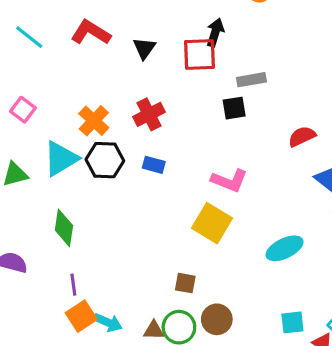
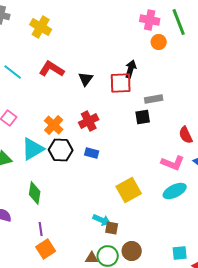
red semicircle: (302, 136) -> (186, 135), turned -90
pink L-shape: (229, 181) -> (173, 163), moved
yellow square: (212, 223) -> (129, 190), turned 30
cyan ellipse: (285, 248) -> (175, 191), moved
cyan arrow: (108, 322) -> (102, 220), moved

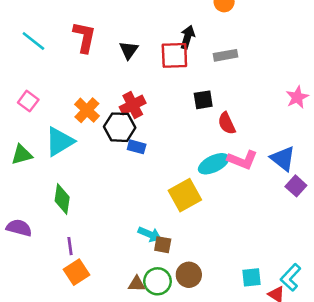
red L-shape: (52, 69) -> (84, 37), turned 70
gray rectangle: (154, 99) -> (225, 55), moved
red semicircle: (186, 135) -> (227, 123), moved
black hexagon: (61, 150) -> (120, 127), moved
cyan ellipse: (175, 191) -> (214, 164), moved

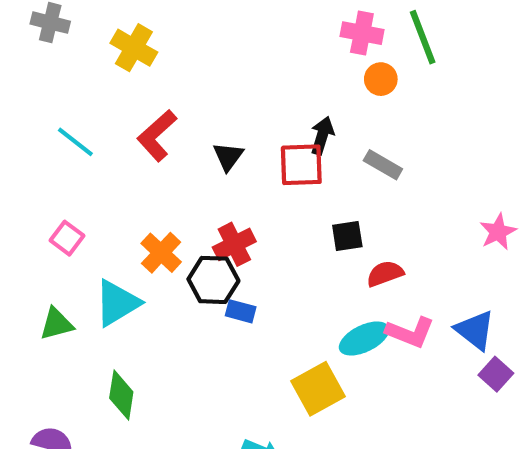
red L-shape: (84, 37) -> (157, 136), turned -144
gray rectangle: (225, 55) -> (383, 165), turned 40
red semicircle: (227, 123) -> (385, 274), turned 95

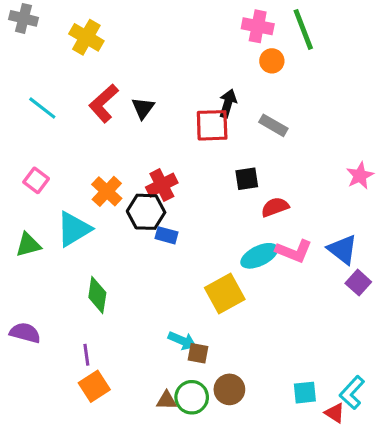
black triangle: (228, 156) -> (143, 108), moved
green diamond: (121, 395) -> (97, 295), moved

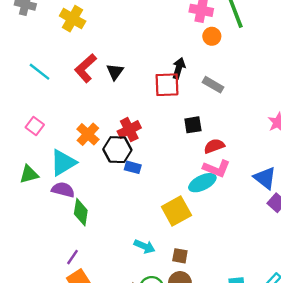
pink L-shape: (294, 251) -> (217, 168), moved
purple semicircle: (25, 333) -> (63, 190), moved
brown square: (198, 353) -> (180, 256), moved
purple line: (86, 355) -> (73, 257), turned 42

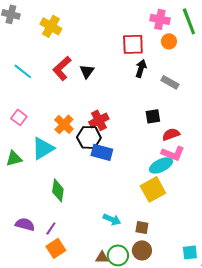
red square: (167, 85) -> (133, 44), moved
blue rectangle: (133, 167) -> (102, 152), size x1.5
purple semicircle: (63, 190) -> (25, 224), moved
yellow square: (176, 211) -> (153, 189), moved

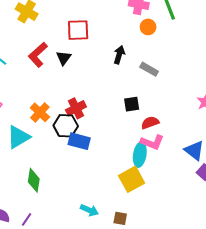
red square: (133, 44) -> (78, 30), moved
cyan ellipse: (161, 165) -> (140, 155), turned -55

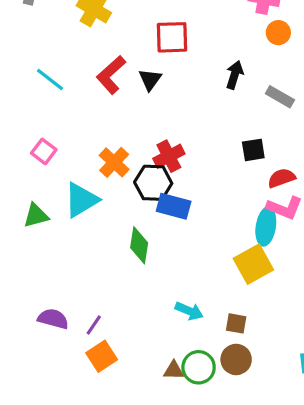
green diamond: (34, 180) -> (139, 245), moved

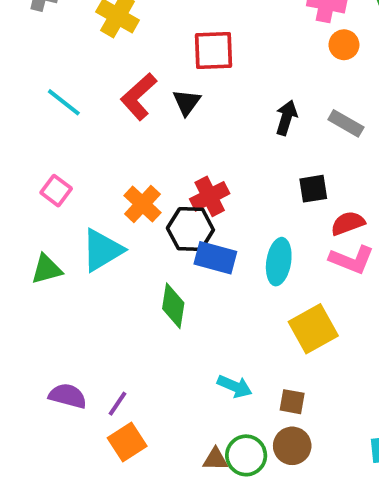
black arrow: (235, 75) -> (286, 118), moved
cyan ellipse: (266, 227) -> (279, 262), moved

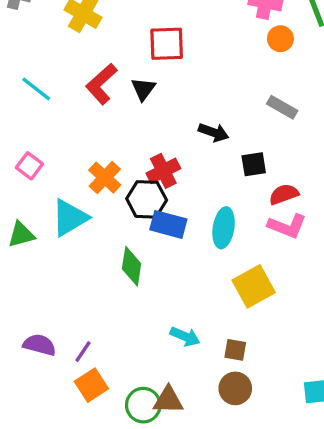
black arrow: (286, 118) -> (214, 132), moved, turned 92
green circle: (246, 455) -> (143, 405), moved
brown triangle: (215, 459) -> (168, 400), size x1.4

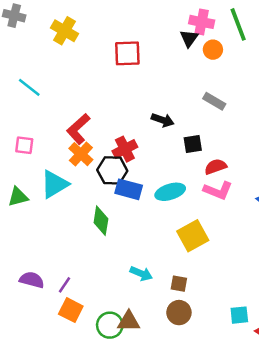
red L-shape: (101, 84) -> (78, 129), moved
black triangle: (143, 89) -> (189, 38), moved
pink square: (29, 166) -> (24, 145), turned -30
cyan ellipse: (224, 228) -> (170, 192), turned 64
orange square: (91, 385) -> (71, 310), turned -30

